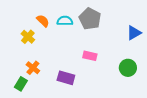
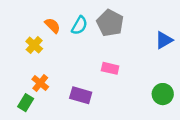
cyan semicircle: (65, 21) -> (79, 25), turned 119
green circle: (128, 68) -> (163, 94), moved

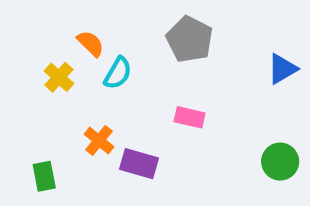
cyan semicircle: (79, 25) -> (118, 73), moved
orange cross: (40, 83) -> (99, 140), moved
green rectangle: (26, 103) -> (44, 176), turned -42

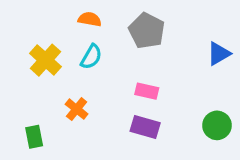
orange semicircle: (91, 44) -> (90, 19), moved, turned -35
yellow cross: (59, 77) -> (46, 60), size x1.4
purple rectangle: (139, 164) -> (145, 127), moved

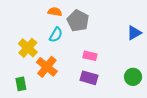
gray pentagon: (147, 31) -> (78, 21), moved
yellow cross: (46, 60) -> (28, 48), moved
orange cross: (77, 109) -> (47, 67), size x1.5

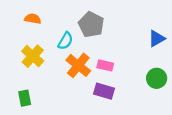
orange semicircle: (55, 12) -> (33, 19), moved
orange cross: (47, 67) -> (78, 65), moved
green circle: (133, 77) -> (157, 78), moved

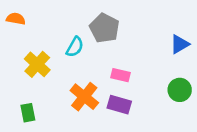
orange semicircle: (33, 19) -> (16, 19), moved
orange cross: (78, 65) -> (84, 97), moved

